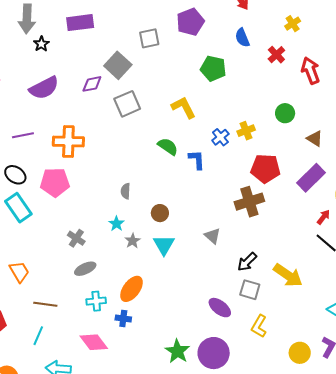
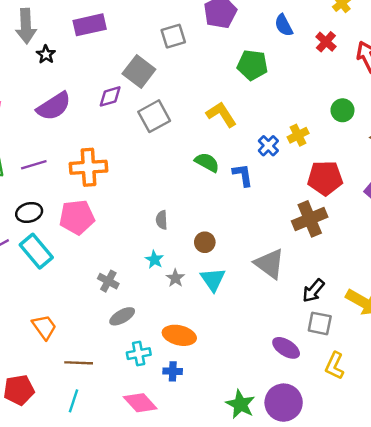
black ellipse: (15, 175) -> (29, 212), turned -45
gray triangle: (212, 236) -> (270, 264), size x1.6
orange ellipse: (132, 289) -> (179, 335), turned 72

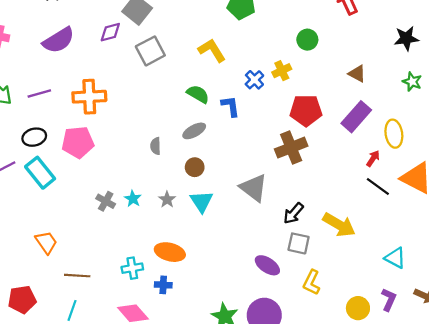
green circle: (342, 110) -> (307, 40), moved
cyan star: (154, 260) -> (133, 199), moved
gray ellipse: (122, 316) -> (194, 131), moved

